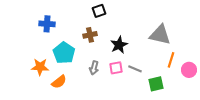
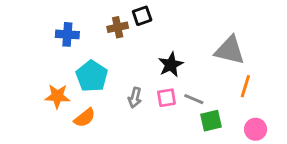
brown cross: (90, 35) -> (118, 27), moved
pink circle: (189, 70) -> (256, 129), moved
green square: (156, 84) -> (211, 121), moved

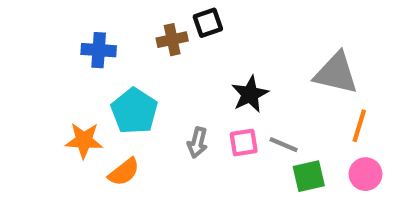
pink circle: (256, 129) -> (365, 174), moved

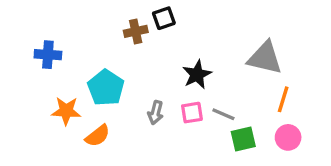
blue cross: (99, 50) -> (48, 55), moved

